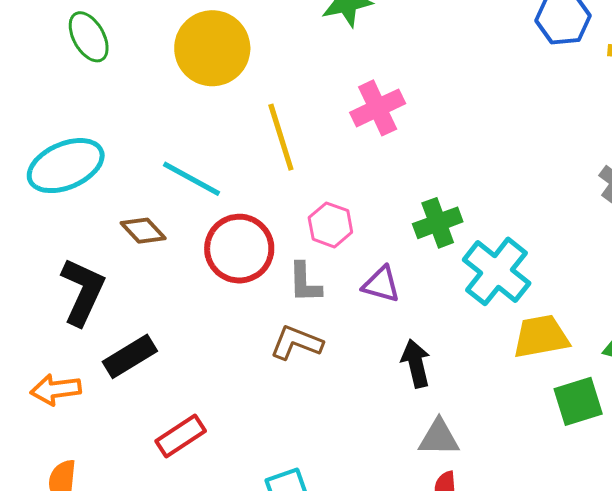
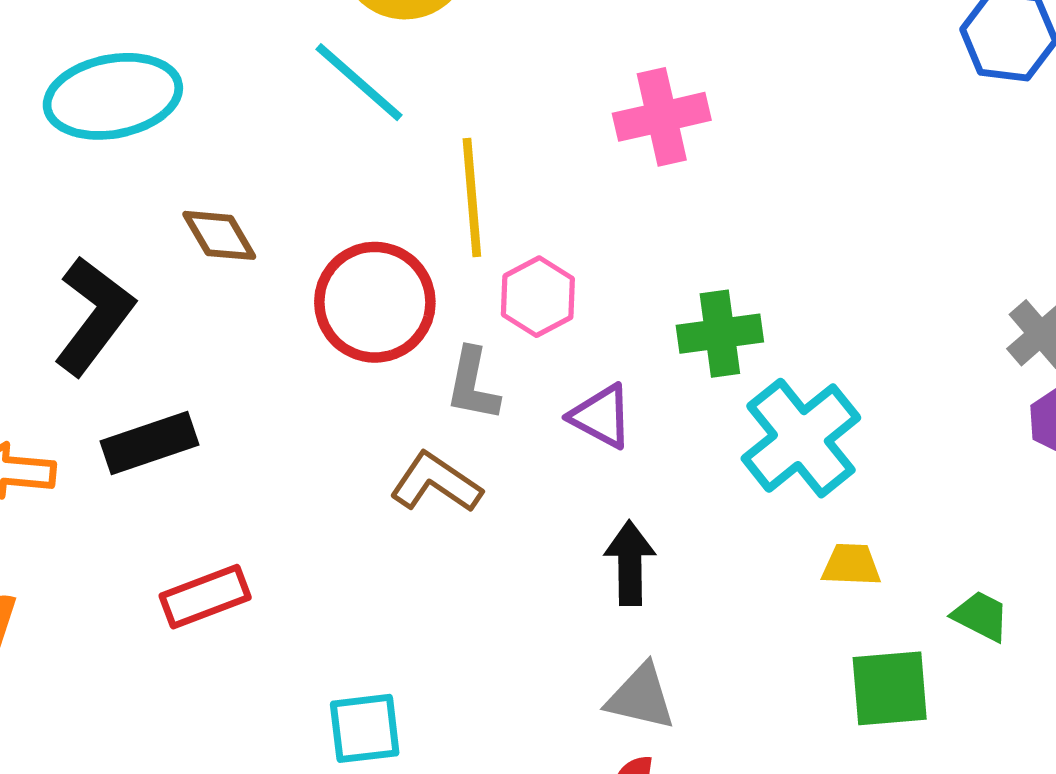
yellow line: (281, 137) -> (472, 198), moved
cyan line: (191, 179) -> (359, 82), moved
yellow trapezoid: (541, 337) -> (851, 565), size x0.6

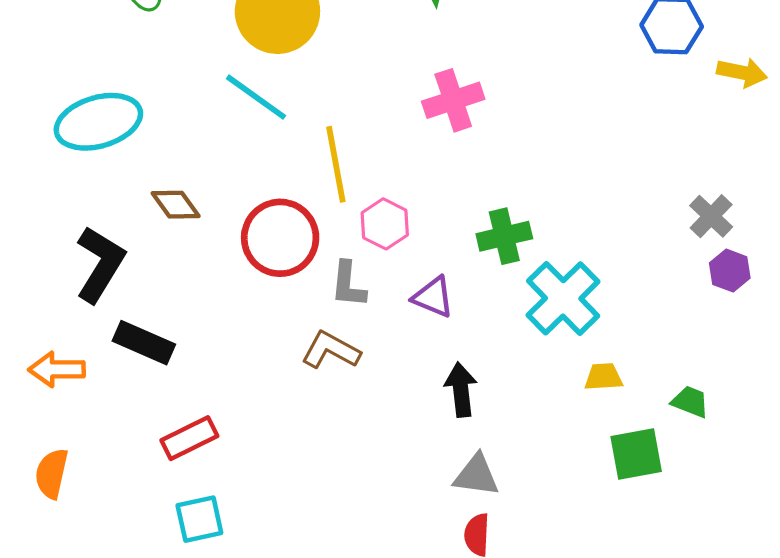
black rectangle: (149, 443) -> (144, 343), turned 48
cyan square: (365, 728) -> (199, 519), moved

